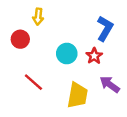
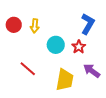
yellow arrow: (38, 17) -> (35, 26), moved
red circle: (20, 39) -> (14, 25), moved

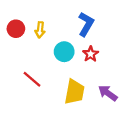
blue L-shape: (88, 24) -> (86, 24), moved
purple arrow: (92, 71) -> (108, 93), moved

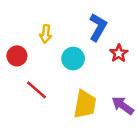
red circle: (16, 29) -> (17, 56), moved
red star: (91, 54) -> (119, 53), moved

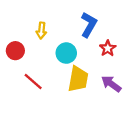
yellow trapezoid: (85, 104) -> (78, 79), moved
purple arrow: (123, 106) -> (111, 84), moved

